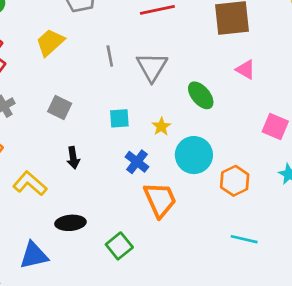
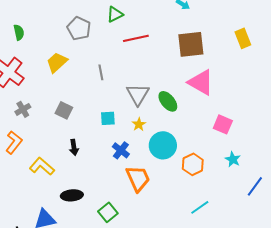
gray triangle: (152, 67) -> (138, 94), moved
pink triangle: (245, 70) -> (201, 82), size x1.8
cyan line: (244, 239) -> (200, 207), turned -48

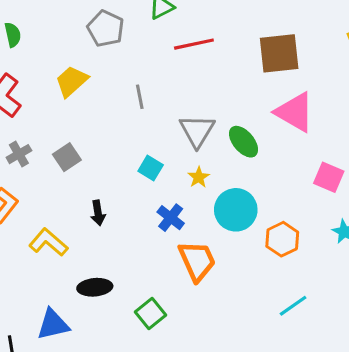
gray square: (64, 110) -> (67, 157), moved, turned 30
cyan square: (108, 118) -> (151, 168), turned 35

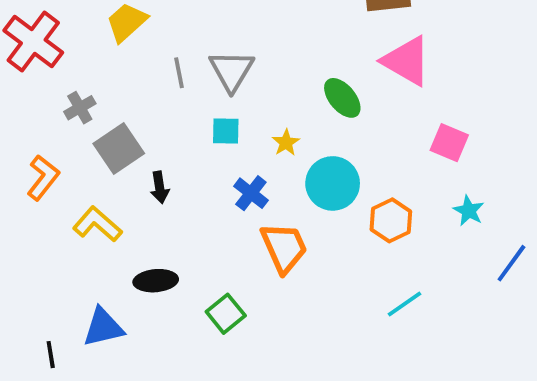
gray line: (140, 97) -> (179, 73), moved
gray triangle: (197, 131) -> (232, 71), moved
gray cross: (19, 154) -> (80, 108), moved
gray square: (67, 157) -> (119, 148), moved, size x1.4
cyan square: (151, 168) -> (226, 131), turned -30

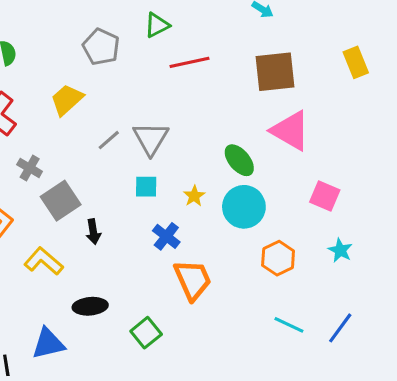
gray line: (179, 73) -> (109, 140), turned 60
gray cross: (80, 108) -> (30, 168), turned -30
cyan circle: (333, 183) -> (244, 207), moved
blue line: (511, 263) -> (340, 328), moved
cyan line: (405, 304) -> (289, 325), turned 60

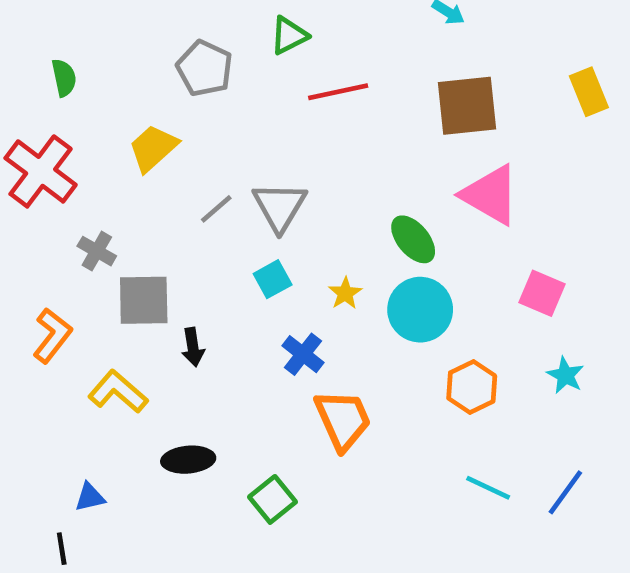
cyan square: (146, 187) -> (273, 279), turned -30
gray square: (61, 201) -> (144, 300), turned 33
blue triangle: (48, 344) -> (90, 497), moved, size x0.6

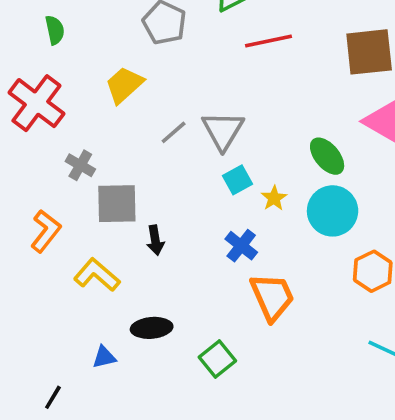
cyan square: (273, 279) -> (238, 180), moved
blue triangle: (90, 497) -> (104, 357), moved
black line: (62, 549) -> (53, 397), turned 40

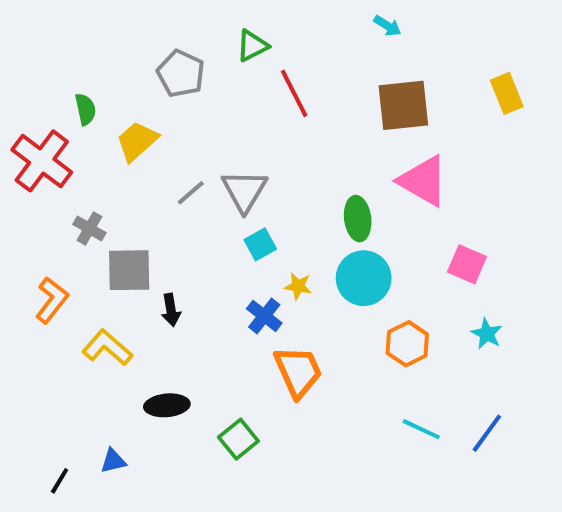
green semicircle: (55, 30) -> (85, 109), moved
red line: (269, 41) -> (294, 93), turned 75
green ellipse: (327, 156) -> (358, 219), turned 33
yellow star: (274, 198) -> (298, 286), moved, turned -30
blue triangle: (104, 357) -> (113, 461), moved

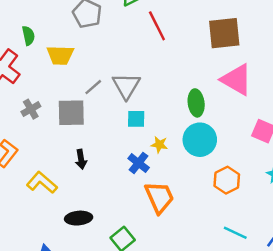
yellow trapezoid: (137, 141) -> (60, 55), turned -136
gray cross: (89, 228) -> (31, 109), turned 30
cyan square: (260, 244) -> (136, 119), turned 30
gray square: (129, 270) -> (71, 113), moved

